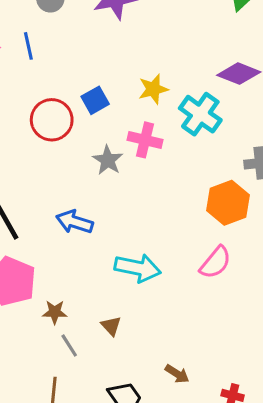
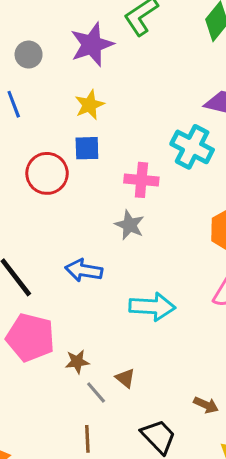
yellow star: (153, 89) -> (89, 105), moved
blue square: (95, 100) -> (87, 148), turned 36
gray star: (108, 160) -> (130, 225), moved
brown triangle: (111, 326) -> (125, 378), moved

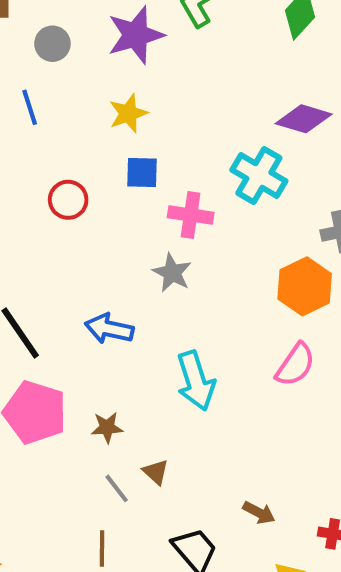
blue square: (87, 148) -> (142, 173), moved
red circle: (47, 173) -> (68, 200), size x0.7
cyan arrow: (152, 307) -> (196, 381), turned 66
brown star: (77, 362) -> (107, 427), moved

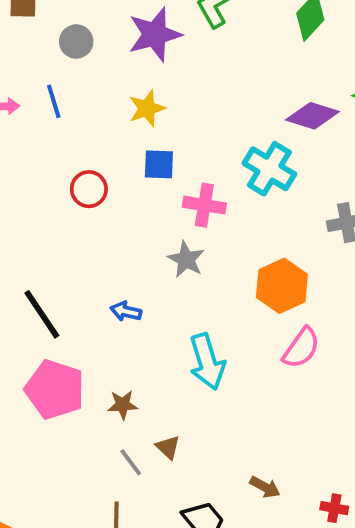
orange hexagon: (305, 286) -> (282, 286), moved
blue arrow: (109, 329) -> (126, 311), size x0.7

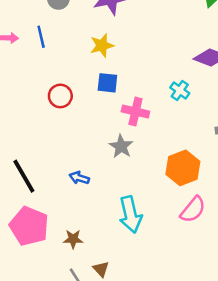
cyan cross: (269, 169) -> (180, 90), size x0.6

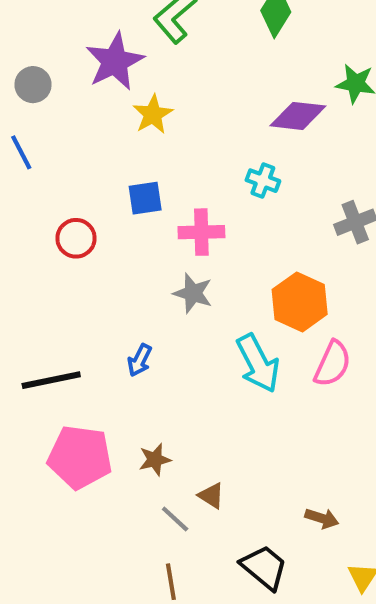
yellow star: (102, 45) -> (153, 114), moved
black line: (24, 176) -> (51, 380), turned -57
blue arrow: (79, 178) -> (140, 360), turned -66
cyan arrow: (130, 215) -> (258, 363), moved

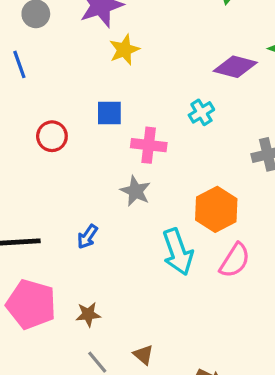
cyan cross: (263, 181) -> (201, 112), turned 30
brown triangle: (211, 496) -> (143, 355), moved

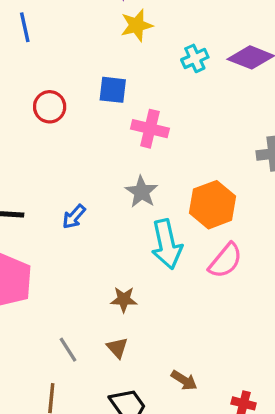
cyan cross: (201, 112) -> (195, 58), moved
gray star: (136, 191) -> (142, 192), moved
brown star: (88, 314) -> (124, 299), moved

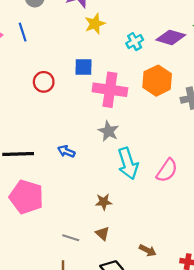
pink cross: (150, 129) -> (110, 90), size x1.4
orange hexagon: (213, 205) -> (157, 81), moved
blue arrow: (74, 217) -> (66, 151), turned 77
gray line: (68, 350) -> (71, 238), turned -35

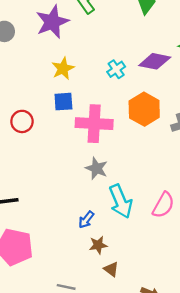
yellow star: (95, 24) -> (63, 69), moved
blue arrow: (66, 151) -> (86, 220), moved, turned -70
brown triangle: (102, 233) -> (111, 269), moved

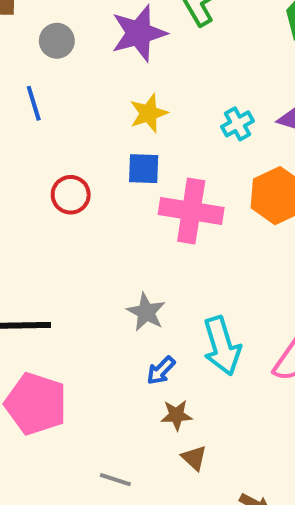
gray star: (97, 168) -> (146, 312), moved

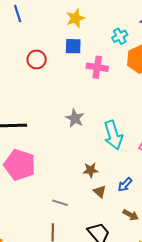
cyan cross: (238, 124) -> (120, 36), moved
pink cross: (191, 211) -> (97, 67), size x0.7
blue arrow: (161, 371) -> (125, 185), moved

